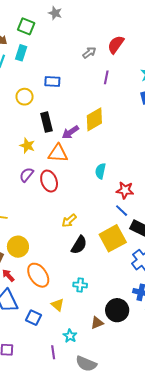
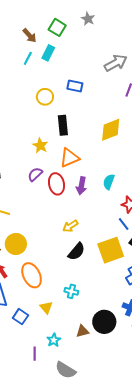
gray arrow: (89, 53) -> (116, 63), size x1.6
purple arrow: (70, 132) -> (81, 186), moved, turned -54
orange triangle: (58, 153) -> (69, 158), turned -35

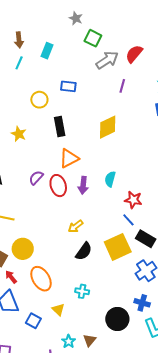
green square: (57, 27) -> (93, 38), moved
brown arrow: (30, 35) -> (19, 40), turned 42
cyan rectangle: (48, 53) -> (47, 51), moved
yellow star: (40, 146) -> (19, 134), moved
brown triangle: (83, 331) -> (90, 340), moved, turned -32

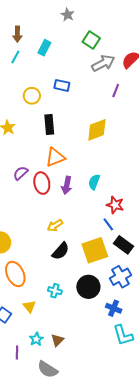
gray star: (76, 18) -> (67, 15), moved
black circle: (117, 319) -> (88, 287), moved

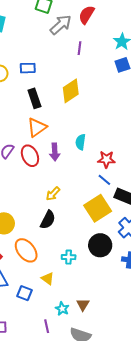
blue rectangle: (62, 85) -> (28, 68), moved
black rectangle: (49, 124) -> (34, 98), moved
black semicircle: (61, 251) -> (48, 220), moved

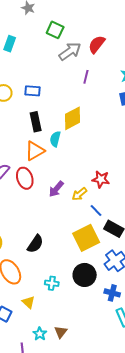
cyan semicircle: (81, 142) -> (55, 139), moved
purple arrow: (55, 152) -> (56, 189), moved, turned 36
red star: (106, 159) -> (101, 179), moved
yellow arrow: (53, 194) -> (79, 194), moved

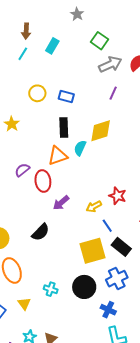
purple line: (86, 77) -> (113, 93), moved
purple arrow: (56, 189) -> (61, 203), moved
black semicircle: (35, 244) -> (41, 232), moved

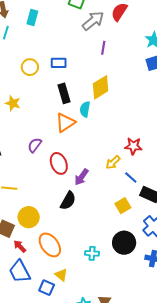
red ellipse: (43, 181) -> (59, 163), moved
purple arrow: (61, 203) -> (81, 177), moved
yellow square: (92, 251) -> (123, 206), size x0.6
yellow triangle: (24, 304) -> (61, 275), moved

